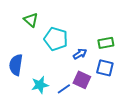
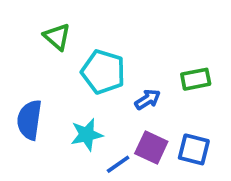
blue square: (105, 68) -> (194, 149), moved
cyan star: (40, 85) -> (87, 135), moved

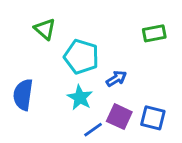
green rectangle: (196, 79) -> (154, 33), moved
cyan star: (87, 135) -> (80, 98), moved, turned -30

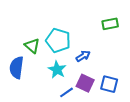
green triangle: (45, 29) -> (32, 46), moved

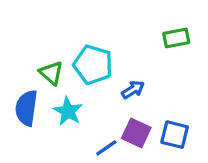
cyan star: (57, 70) -> (68, 111), moved

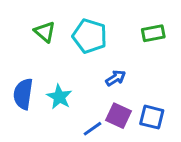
cyan pentagon: (93, 65) -> (90, 36), moved
green triangle: (51, 73) -> (45, 32), moved

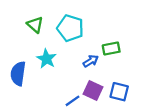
green rectangle: (153, 33) -> (111, 49), moved
cyan star: (59, 97) -> (46, 59), moved

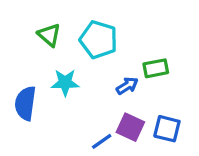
cyan star: (46, 59) -> (65, 83), turned -30

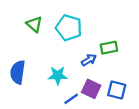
cyan star: (65, 83) -> (58, 76), moved

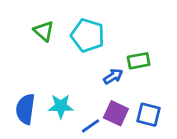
blue semicircle: (18, 72) -> (25, 109), moved
cyan star: (58, 76) -> (61, 106), moved

